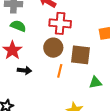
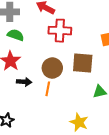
brown circle: (53, 48) -> (52, 68), moved
orange line: (60, 71) -> (48, 89), moved

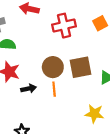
red cross: (60, 31) -> (64, 26), moved
brown square: (83, 63) -> (80, 67), moved

